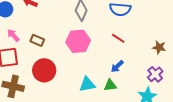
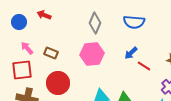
red line: (118, 38) -> (144, 66), moved
blue arrow: (117, 66) -> (131, 53), moved

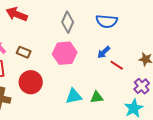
red arrow: (44, 15) -> (17, 14), size x1.5

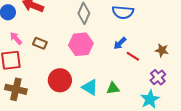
red circle: (31, 82) -> (60, 80), moved
cyan triangle: (74, 96) -> (90, 87), turned 42

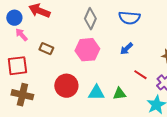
pink arrow: (16, 38) -> (21, 35), moved
red line: (133, 56) -> (140, 75), moved
cyan triangle: (90, 87) -> (96, 93), turned -30

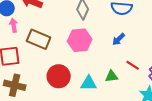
pink arrow: (21, 35) -> (14, 25), turned 32
brown rectangle: (46, 49) -> (39, 39), size x1.6
green triangle: (119, 94) -> (112, 76), moved

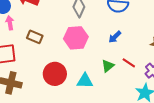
brown rectangle: (39, 39) -> (35, 37), size x0.7
green triangle: (112, 76) -> (108, 66), moved, turned -32

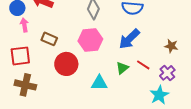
blue arrow: (115, 37) -> (129, 39), size x1.6
red circle: (55, 74) -> (66, 64), moved

